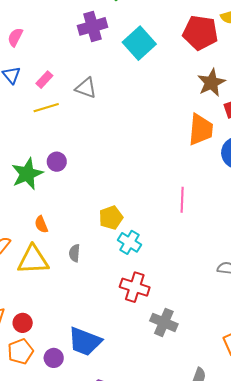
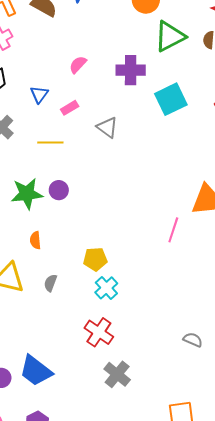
pink semicircle: (15, 37) -> (78, 65), moved
yellow line: (46, 108) -> (50, 142), moved
pink line: (182, 200) -> (173, 230), moved
orange semicircle: (41, 224) -> (35, 240), moved

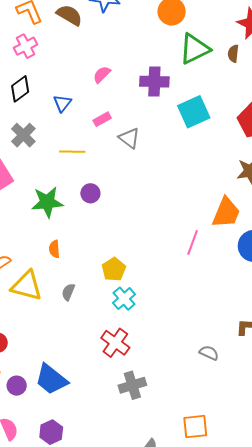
pink rectangle: (70, 108) -> (102, 119), moved
purple circle: (59, 190) -> (90, 193), moved
yellow pentagon: (95, 259) -> (114, 269), turned -30
gray cross: (117, 374) -> (132, 385), turned 32

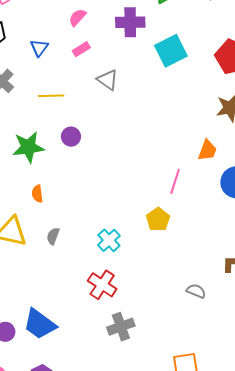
pink rectangle: (102, 119) -> (81, 49), moved
orange trapezoid: (226, 213) -> (207, 150), size x0.7
yellow pentagon: (114, 269) -> (158, 219), moved

